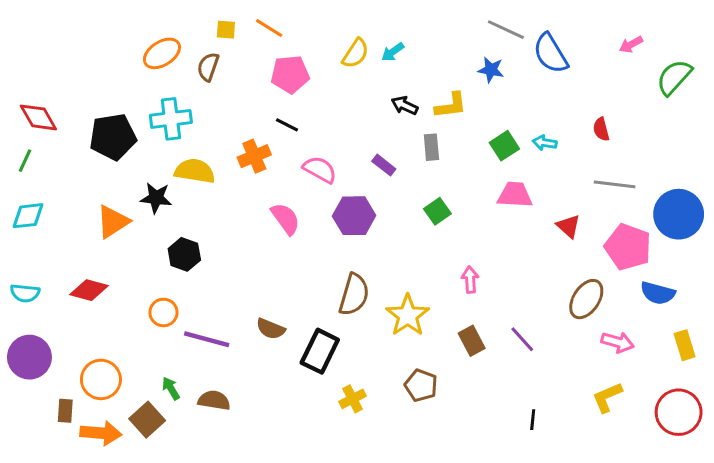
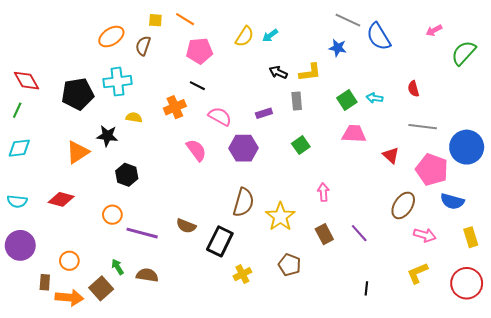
purple rectangle: (384, 165) -> (264, 113), turned -56
yellow semicircle: (195, 171) -> (134, 117), size x0.6
orange circle: (101, 379) -> (69, 261), size x0.7

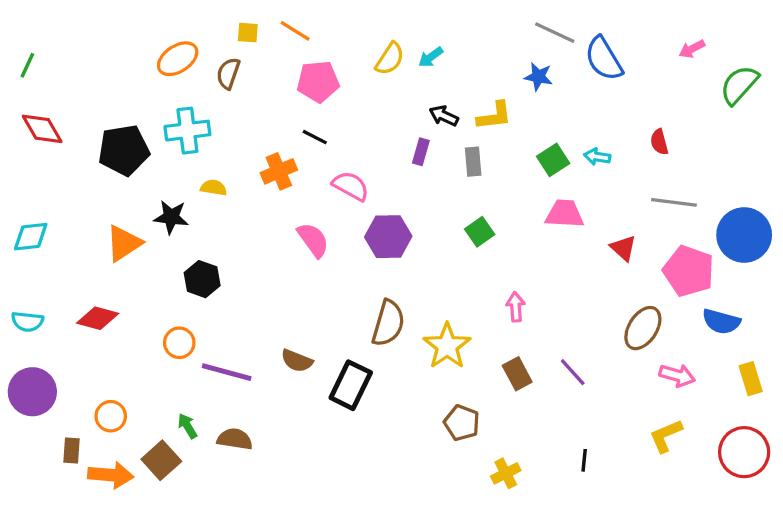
green line: (17, 110) -> (27, 65), moved
purple rectangle: (264, 113) -> (421, 152), moved, turned -56
yellow cross: (242, 274) -> (506, 473), moved

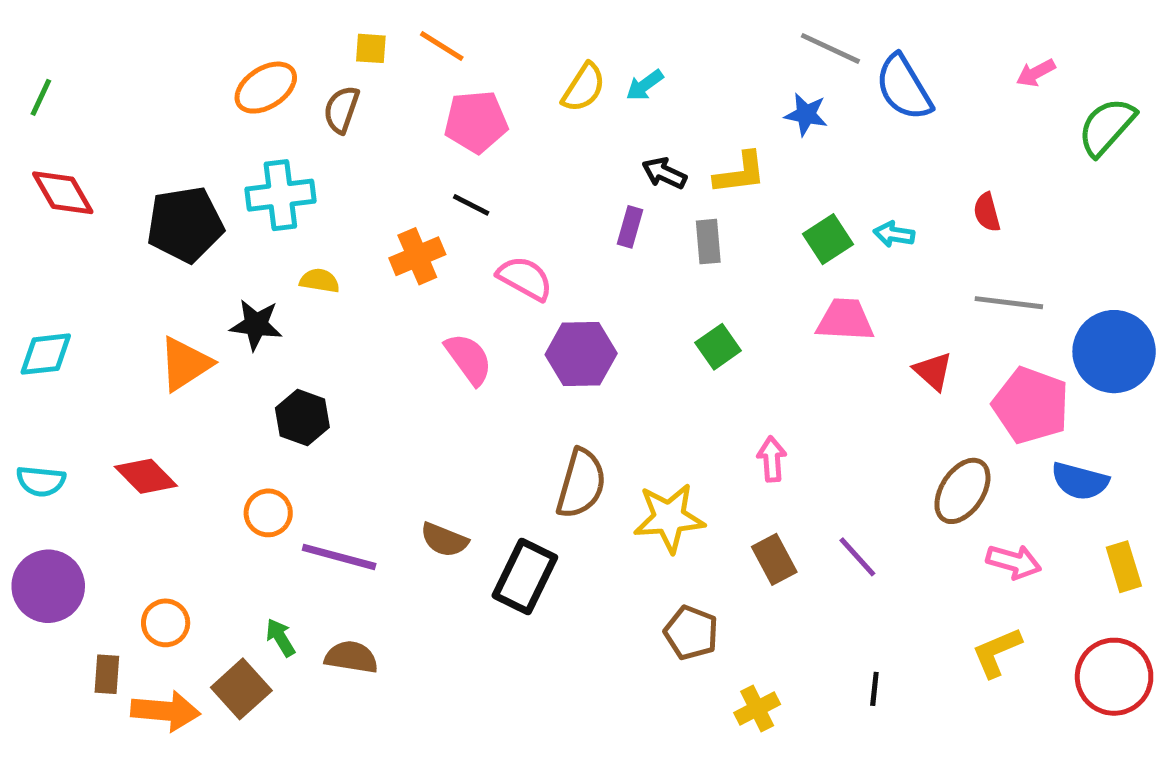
red diamond: (98, 318) -> (146, 476), turned 30
yellow star: (447, 346) -> (669, 518), turned 30

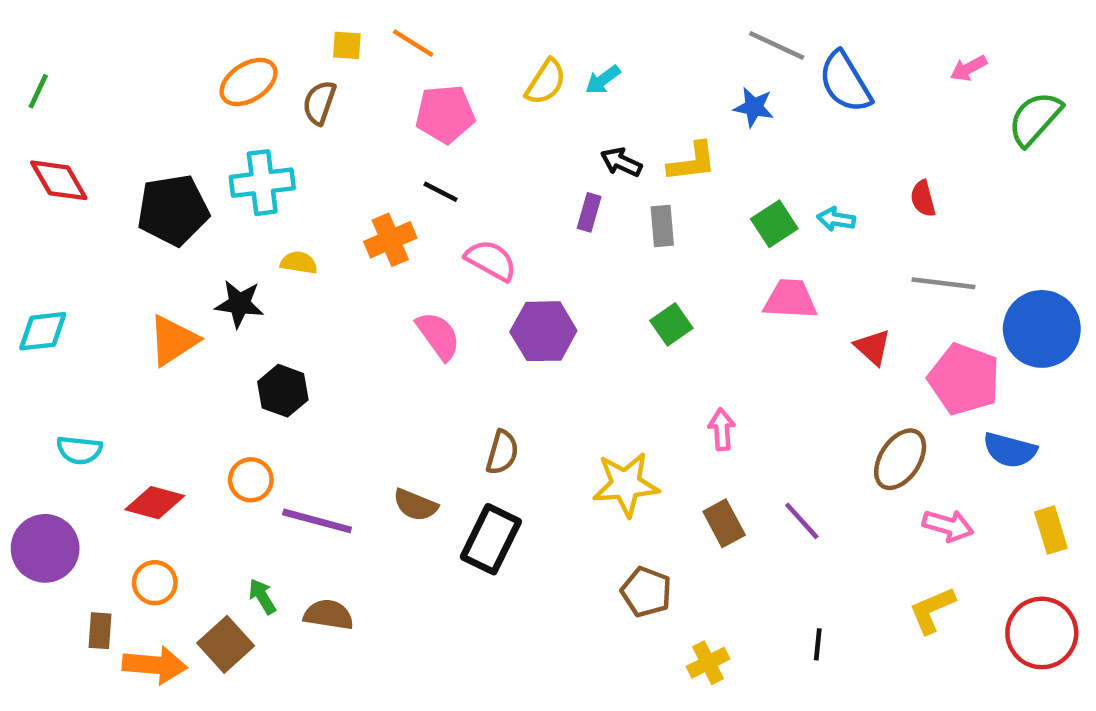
red diamond: (146, 476) -> (155, 503), moved, turned -30
cyan semicircle: (41, 481) -> (79, 450), moved
brown semicircle: (581, 484) -> (502, 452), moved, size x0.7

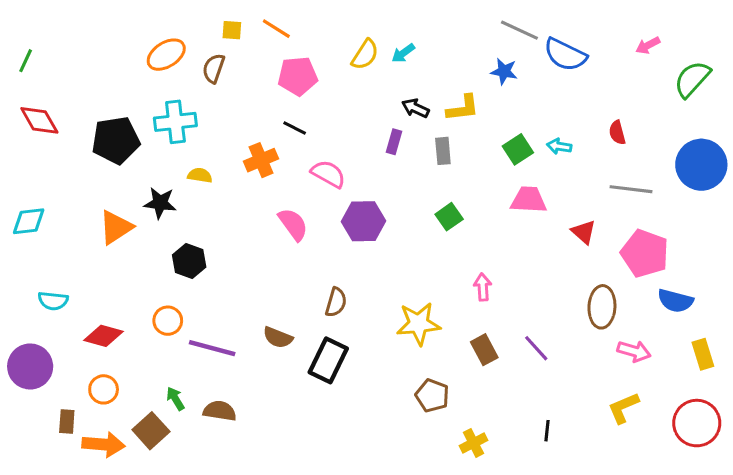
blue semicircle: (845, 82) -> (565, 55), turned -33
blue circle: (1042, 329) -> (701, 165), moved
brown ellipse: (900, 459) -> (602, 307), turned -30

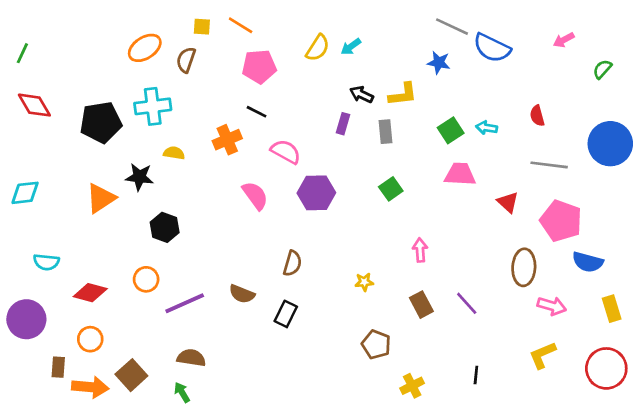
green semicircle: (692, 79) -> (602, 69), size x0.6
yellow star: (418, 324) -> (364, 282), size x0.5
purple line: (212, 348) -> (185, 303), turned -39
black rectangle: (328, 360) -> (286, 314), size x0.7
green arrow: (175, 399) -> (182, 392), moved

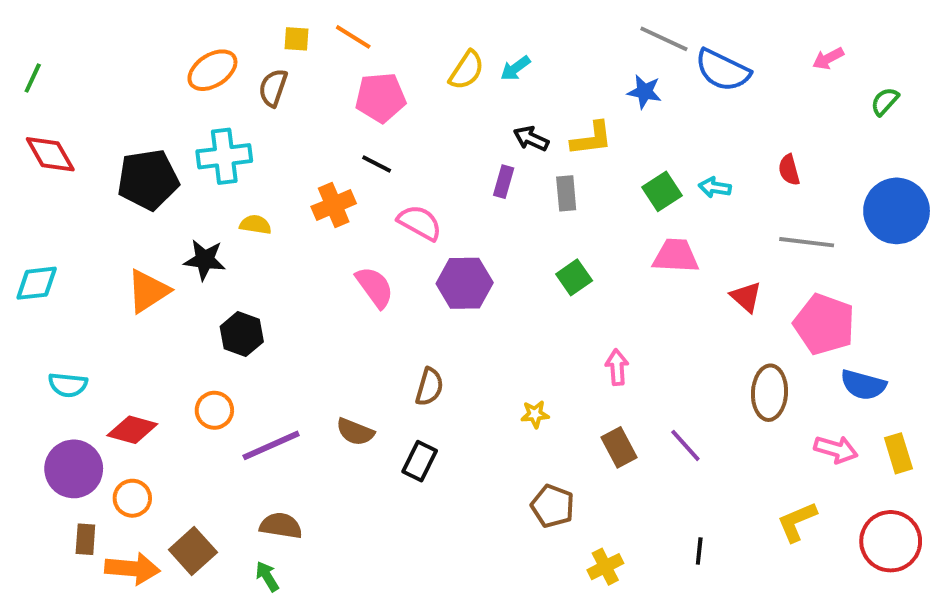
pink arrow: (552, 306) -> (836, 449), moved
purple circle: (26, 319) -> (74, 469), moved

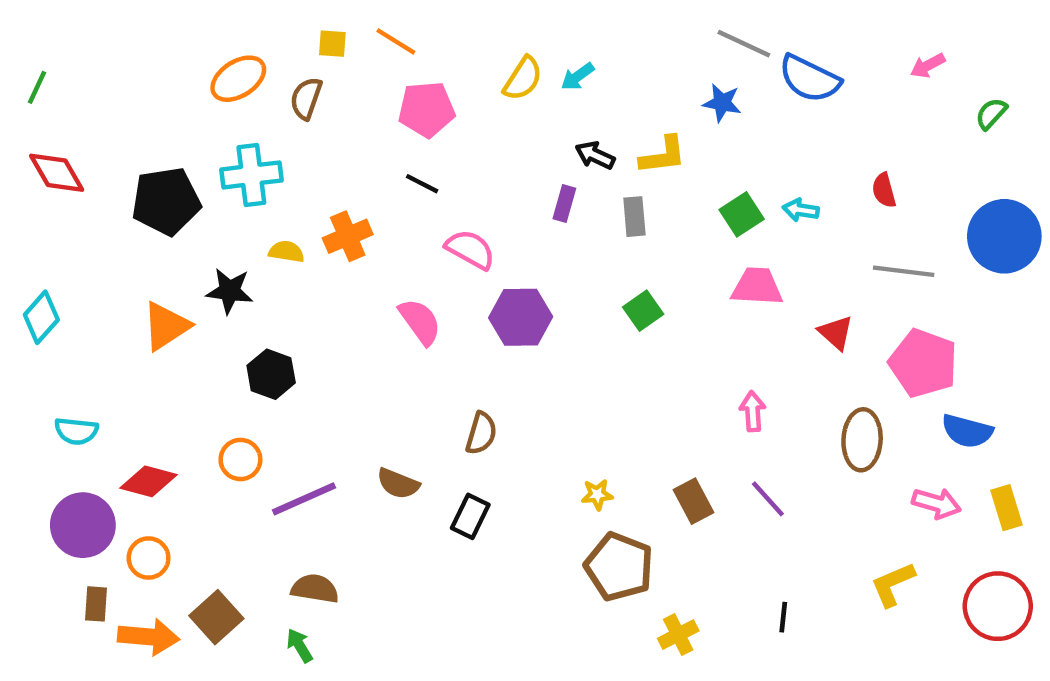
orange cross: (334, 205) -> (348, 236), moved
cyan diamond: (37, 283) -> (41, 317), turned -42
pink arrow: (617, 367) -> (753, 411), moved
yellow star: (535, 414) -> (597, 495), moved
brown pentagon: (553, 506) -> (619, 567), size x1.4

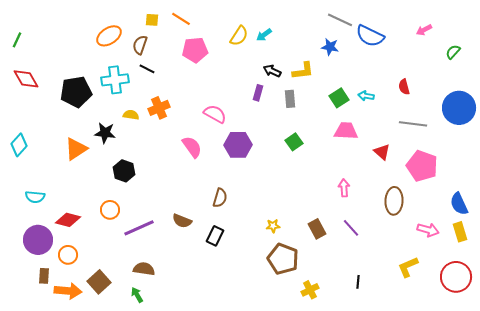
black line: (422, 184) -> (147, 69), moved
blue semicircle: (967, 431) -> (459, 204), moved, turned 50

